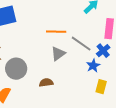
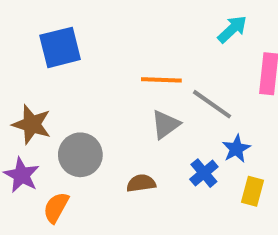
blue cross: (103, 51) -> (204, 173), moved

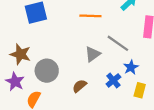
orange line: (161, 80) -> (90, 16), moved
brown semicircle: (141, 183) -> (80, 86), turned -32

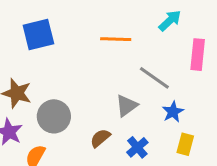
gray triangle: (93, 54) -> (127, 106), moved
blue cross: (113, 80) -> (137, 147), moved

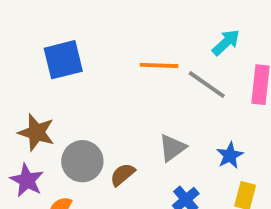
gray line: (154, 78) -> (207, 85), moved
brown semicircle: (100, 138) -> (123, 175), moved

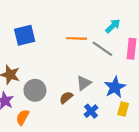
blue star: (230, 155) -> (115, 87), size x1.5
brown semicircle: (123, 175) -> (66, 98), moved

